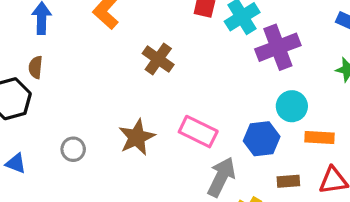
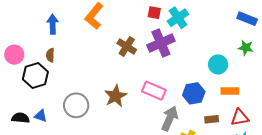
purple cross: (278, 47) -> (161, 43), moved
cyan circle: (292, 106) -> (218, 64), moved
gray circle: (73, 149) -> (76, 105), size x1.6

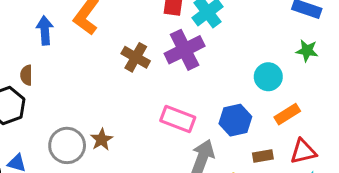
blue arrow: (53, 24) -> (45, 30), moved
orange rectangle: (230, 91) -> (287, 114), turned -30
brown star: (116, 96) -> (102, 140), moved, size x0.7

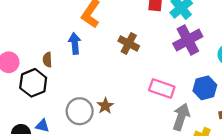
blue arrow: (45, 30) -> (75, 43), moved
purple cross: (185, 50) -> (188, 40), moved

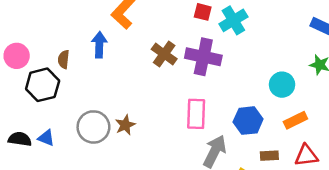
purple cross: (188, 40) -> (203, 57), moved, turned 32
pink rectangle: (162, 88) -> (196, 114), turned 65

